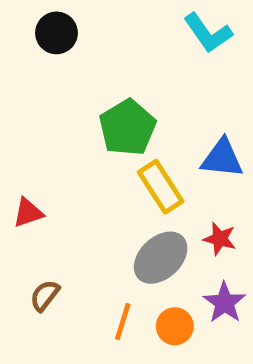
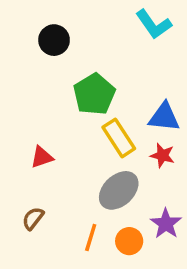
black circle: (56, 33) -> (54, 40), moved
red triangle: (28, 213) -> (42, 157), moved
red star: (220, 239) -> (162, 155), moved

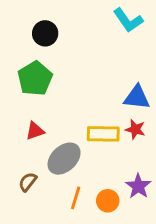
green pentagon: (94, 94) -> (35, 78), moved
yellow rectangle: (119, 138) -> (103, 134), moved, turned -56
gray ellipse: (119, 190) -> (64, 159), moved

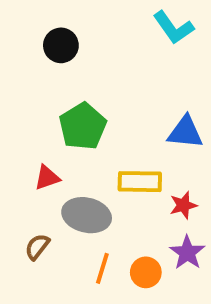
green pentagon: (35, 78) -> (83, 126), moved
red star: (135, 129) -> (183, 205), moved, turned -30
gray ellipse: (64, 159) -> (87, 215), turned 56

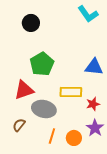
red triangle: (47, 178) -> (24, 90), size x1.5

